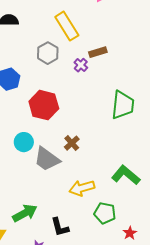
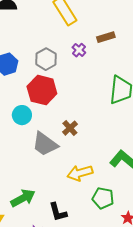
brown rectangle: (98, 52) -> (106, 37), moved
gray hexagon: (48, 53) -> (46, 59), moved
cyan circle: (24, 142) -> (22, 115), moved

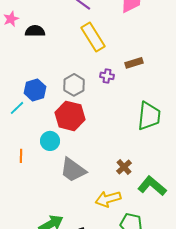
purple cross: (79, 50) -> (107, 76), turned -32
brown cross: (70, 128) -> (124, 167), moved

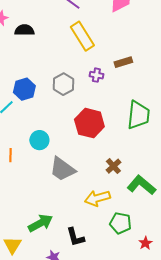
red hexagon: (70, 116) -> (89, 123), moved

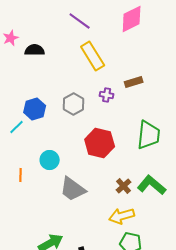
green L-shape: (141, 185) -> (152, 185), moved
yellow arrow: (97, 198) -> (122, 216), moved

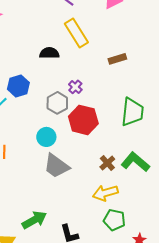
black semicircle: (35, 50) -> (49, 53), moved
purple cross: (107, 95) -> (75, 87), moved, turned 32
gray hexagon: (74, 104) -> (57, 103), moved
cyan circle: (50, 160) -> (46, 137), moved

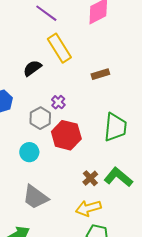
black semicircle: (49, 53) -> (32, 68), turned -36
gray trapezoid: (56, 166) -> (35, 197), moved

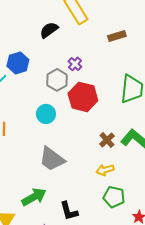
yellow arrow: (88, 208) -> (105, 170), size x0.7

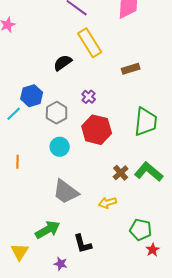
gray hexagon: (57, 80) -> (57, 113), moved
yellow arrow: (105, 170) -> (108, 203), moved
green pentagon: (114, 197) -> (141, 230), moved

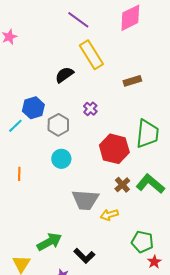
red hexagon: (97, 130) -> (114, 149), moved
gray trapezoid: (66, 192) -> (85, 200), moved, turned -32
black L-shape: (83, 244) -> (84, 256), turned -30

